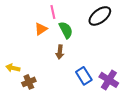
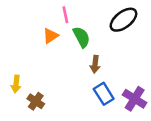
brown arrow: (60, 52) -> (95, 64), moved
yellow arrow: (13, 68) -> (16, 84), turned -96
brown cross: (29, 82) -> (36, 101), turned -32

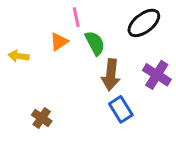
brown arrow: (95, 64) -> (111, 75), size x1.5
yellow arrow: (16, 84) -> (19, 56), moved, turned 91
purple cross: (135, 99) -> (157, 75), moved

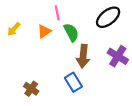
yellow arrow: (19, 56) -> (14, 29), moved, turned -56
blue rectangle: (121, 109) -> (73, 82), moved

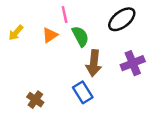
purple cross: (118, 56) -> (133, 63), turned 36

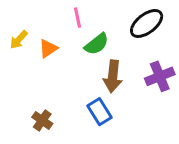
orange triangle: (50, 35) -> (48, 48), moved
green semicircle: (80, 36) -> (97, 44), turned 80

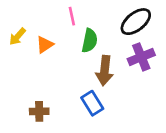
green semicircle: (97, 44) -> (90, 41), turned -40
purple cross: (160, 76) -> (141, 57), moved
brown cross: (42, 120) -> (39, 111), turned -36

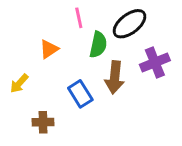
black ellipse: (136, 22) -> (130, 24), moved
yellow arrow: (17, 37) -> (19, 83), moved
blue rectangle: (92, 103) -> (80, 94), moved

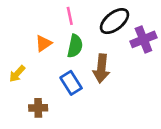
green semicircle: (98, 45) -> (75, 46), moved
purple cross: (155, 63) -> (143, 39), moved

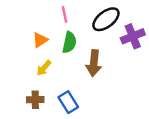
yellow arrow: (17, 74) -> (44, 68), moved
blue rectangle: (71, 83) -> (68, 102), moved

